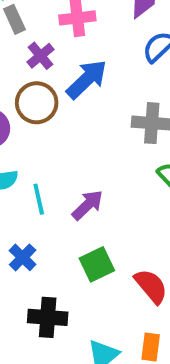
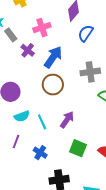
brown circle: (37, 103) -> (53, 85), moved
green square: (97, 264) -> (78, 148), turned -30

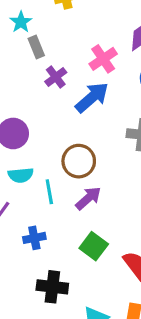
pink cross: (42, 28) -> (103, 59), moved, turned -30
brown circle: (53, 85) -> (79, 161), moved
blue cross: (40, 153) -> (34, 238), turned 32

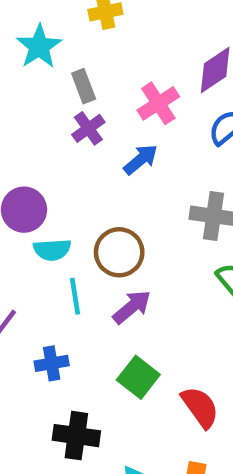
cyan star: (21, 22) -> (39, 47), size x1.4
gray rectangle: (36, 47) -> (84, 86), moved
blue arrow: (92, 97) -> (141, 159), size x0.7
cyan semicircle: (21, 175) -> (52, 250), moved

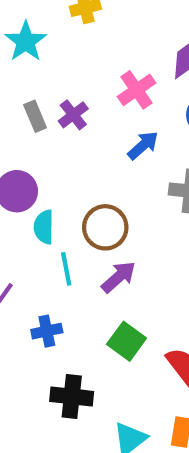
gray rectangle: (84, 86) -> (35, 116), moved
blue arrow: (141, 159) -> (143, 145), moved
cyan semicircle: (52, 250) -> (44, 227), turned 96

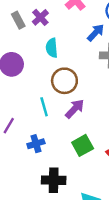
blue arrow: (143, 145) -> (96, 33), moved
cyan semicircle: (44, 227) -> (52, 48), moved
green square: (127, 341) -> (83, 145), turned 30

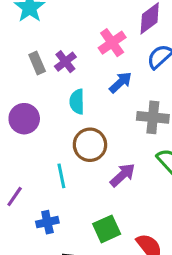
blue arrow: (96, 33) -> (121, 82), moved
purple arrow: (75, 109) -> (123, 175), moved

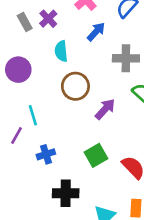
cyan line: (61, 176) -> (33, 115), moved

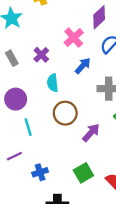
gray rectangle: (25, 22) -> (12, 58), moved
cyan line: (33, 115) -> (28, 127), moved
purple line: (16, 135) -> (14, 156), turned 35

